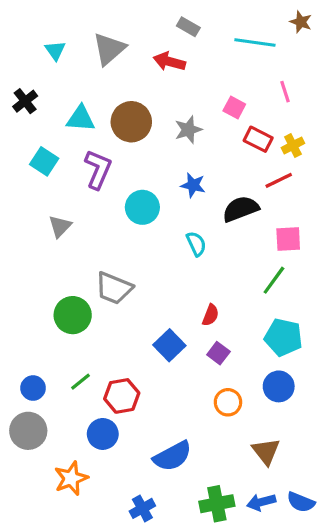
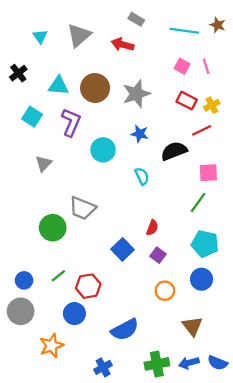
brown star: (301, 22) -> (218, 25), moved
pink square: (234, 107) -> (182, 66), moved
gray star: (188, 130) -> (136, 94), size x1.4

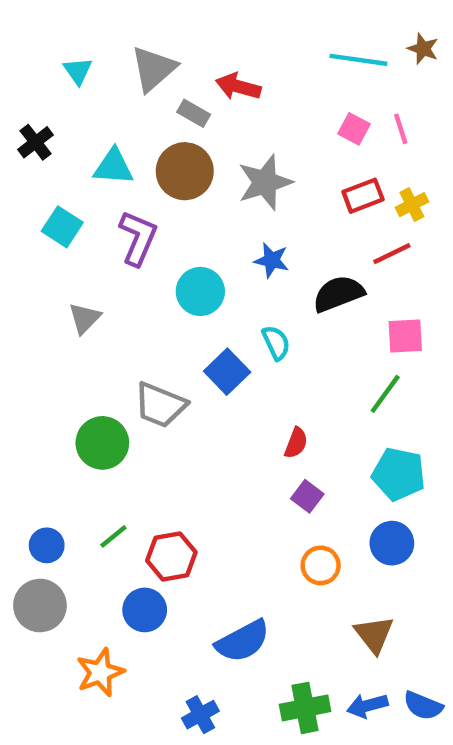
gray rectangle: (136, 19) -> (194, 113), moved
red rectangle: (187, 101) -> (363, 196), turned -48
blue square: (123, 249) -> (227, 372), moved

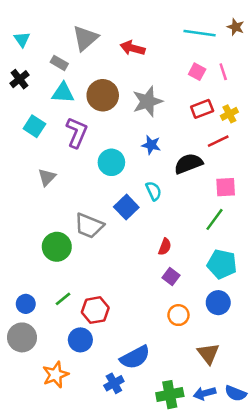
cyan triangle: (78, 71) -> (22, 39), moved
gray rectangle: (194, 113) -> (59, 63), moved
blue cross: (200, 715) -> (114, 383), moved

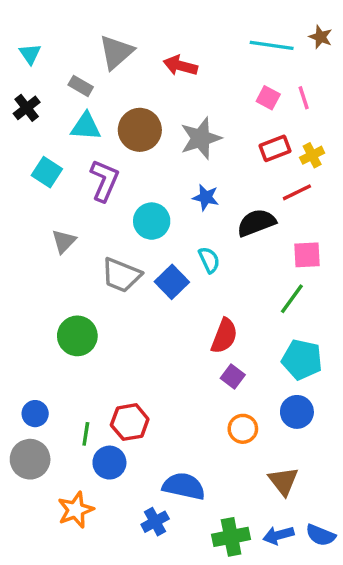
gray trapezoid: (89, 226) -> (121, 275), moved
red semicircle: (165, 247) -> (224, 336), size x1.5
green line: (63, 299) -> (86, 434), moved, turned -42
blue semicircle: (135, 357) -> (184, 486), turned -140

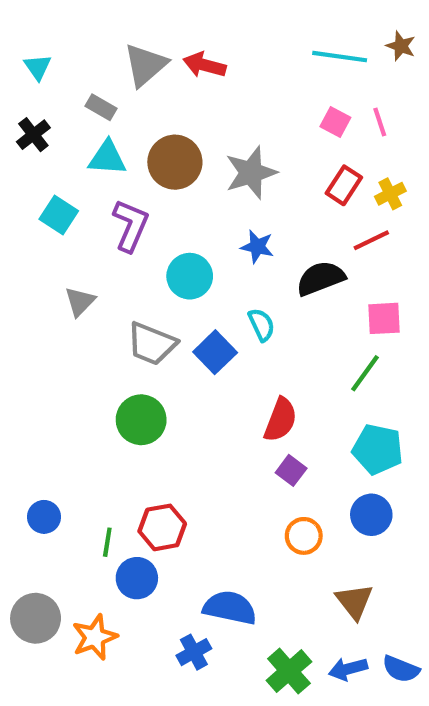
red arrow: (180, 66) -> (204, 65), moved
red rectangle: (275, 148) -> (344, 185), turned -36
green circle: (77, 336) -> (141, 420), moved
gray circle: (30, 459) -> (36, 618), moved
green cross: (231, 537) -> (289, 671), turned -30

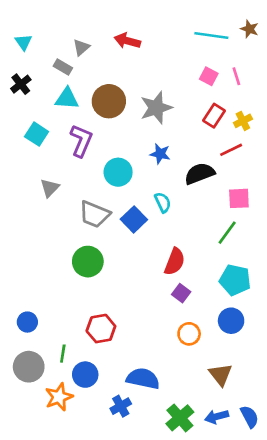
gray triangle: (145, 65) -> (81, 47), moved, size x0.6
green line: (107, 542) -> (63, 354), moved
blue circle: (137, 578) -> (85, 375), moved
gray circle: (36, 618) -> (29, 367), moved
blue semicircle: (401, 669) -> (249, 417), turned -140

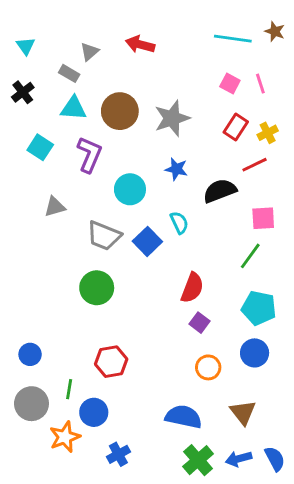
gray triangle: (50, 188) -> (55, 207), turned 30
blue semicircle: (143, 379) -> (184, 417), moved
blue cross: (121, 406) -> (118, 454), moved

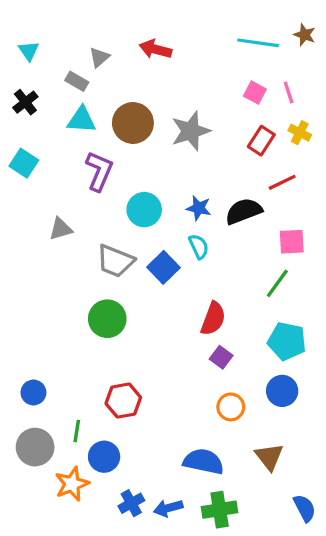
yellow cross: (268, 133) -> (300, 133), moved, turned -36
cyan square: (40, 147) -> (24, 163), moved
blue star: (176, 169) -> (199, 208), moved
blue arrow: (239, 459) -> (168, 508), moved
green cross: (198, 460) -> (220, 510), turned 32

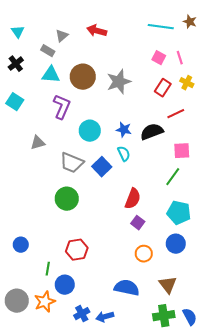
gray circle: (35, 447) -> (17, 301), moved
green cross: (220, 510) -> (164, 316), moved

